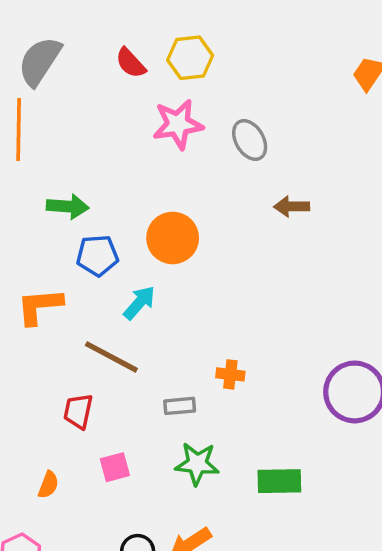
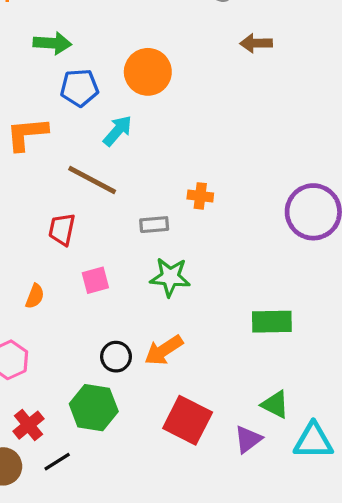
green rectangle: (279, 481) -> (272, 322), moved

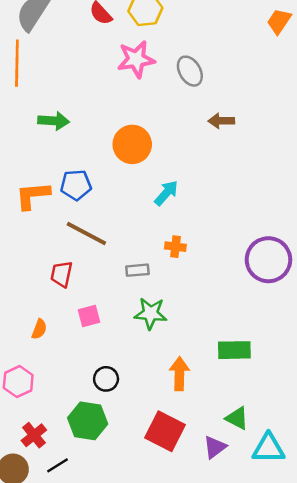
blue pentagon: (79, 88) -> (76, 185), moved
cyan arrow: (118, 131) -> (166, 193), moved
orange arrow: (164, 350) -> (179, 374), moved, turned 124

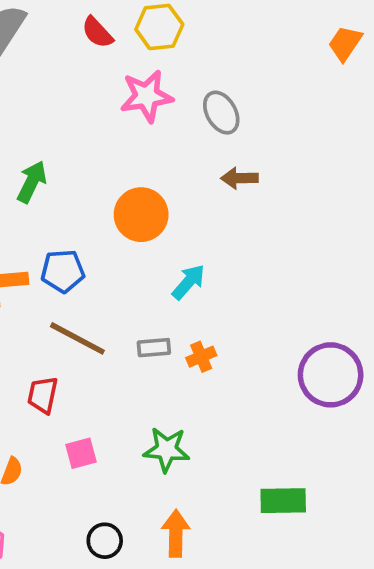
green arrow: (54, 121) -> (32, 182), turned -68
brown arrow: (221, 121) -> (239, 178), moved
orange cross: (175, 247) -> (201, 357), turned -30
gray rectangle: (137, 270) -> (154, 348), moved
orange arrow: (179, 374) -> (176, 533), moved

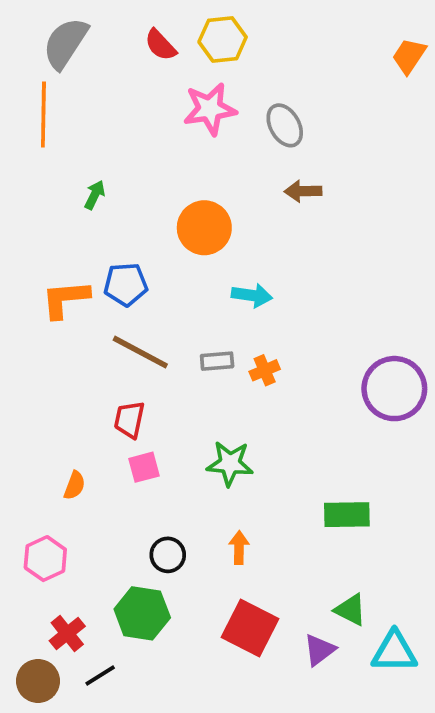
green arrow: (32, 182) -> (95, 195), size x0.7
cyan arrow: (188, 282) -> (252, 295), turned 57
red trapezoid: (43, 395) -> (129, 420), moved
orange arrow: (176, 533) -> (239, 548), size x0.7

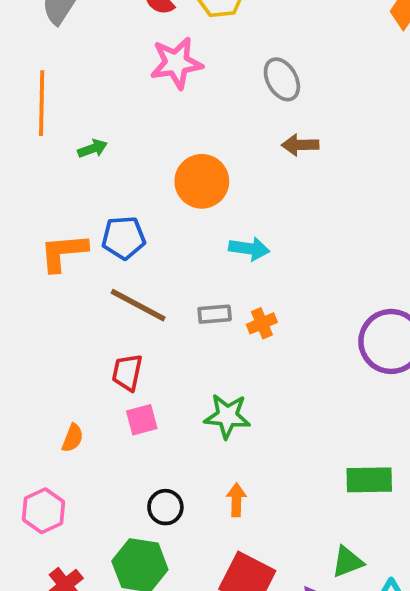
pink star: (210, 109) -> (176, 63), moved
orange line: (43, 114) -> (42, 103), moved
green arrow: (95, 195) -> (93, 149), turned 44
green rectangle: (347, 515) -> (369, 480), moved
green triangle: (350, 610) -> (347, 562), turned -48

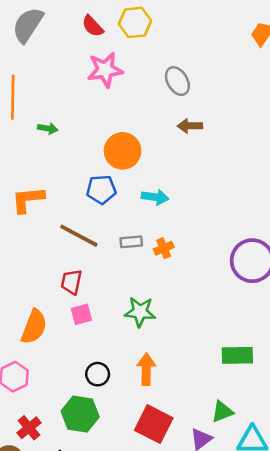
green arrow: (93, 149) -> (48, 128), turned 30
blue pentagon: (124, 238) -> (101, 190), moved
orange semicircle: (73, 438) -> (34, 327), size x1.8
orange arrow: (236, 500) -> (146, 369), size x1.4

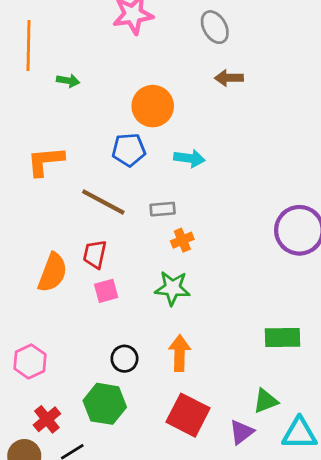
orange cross: (164, 248) -> (182, 240), moved
orange semicircle: (34, 327) -> (53, 273), moved

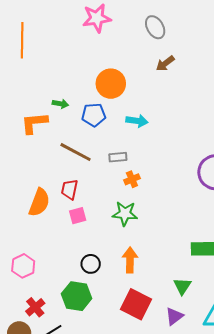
brown arrow: (229, 78) -> (165, 63), turned -36
green arrow: (68, 81) -> (60, 104), moved
green triangle: (266, 401) -> (182, 286), moved, turned -36

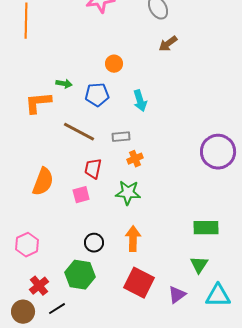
orange circle: (111, 84) -> (114, 64), size x0.6
cyan arrow: (137, 121) -> (140, 101), turned 65
red trapezoid: (69, 189) -> (93, 169), moved
green triangle: (182, 286) -> (199, 265), moved

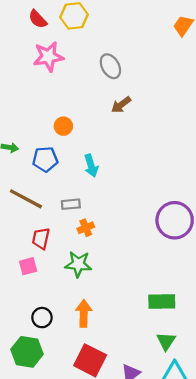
green triangle: (199, 265) -> (166, 341), moved

